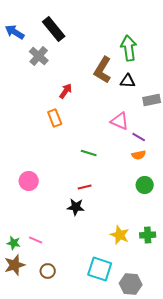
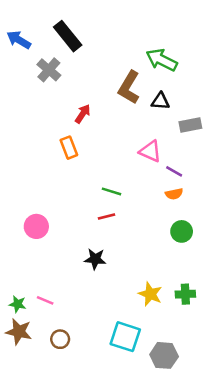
green arrow: (129, 48) -> (162, 60), turned -55
red line: (85, 187) -> (106, 216), moved
brown star: (15, 265) -> (19, 332), turned 30

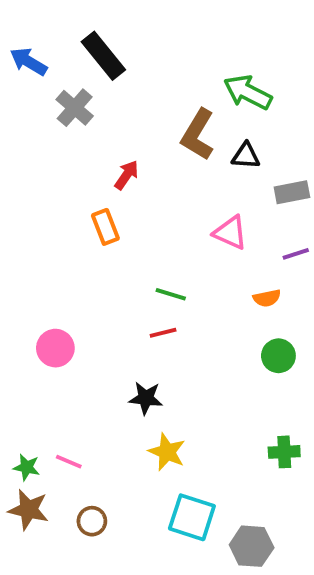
purple line: (174, 171) -> (296, 254), moved, turned -48
yellow star: (150, 294) -> (167, 452), moved

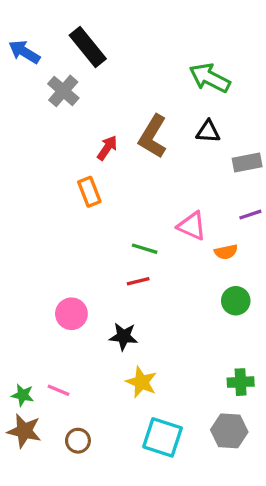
brown L-shape: (198, 135) -> (153, 136), moved
pink triangle: (230, 233) -> (192, 226), moved
pink circle: (55, 348) -> (71, 314), moved
gray hexagon: (252, 546) -> (229, 431), moved

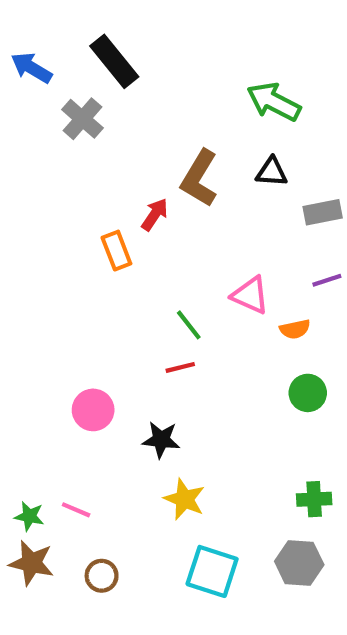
red arrow: (107, 148) -> (155, 214), moved
green line: (145, 249) -> (189, 325), turned 35

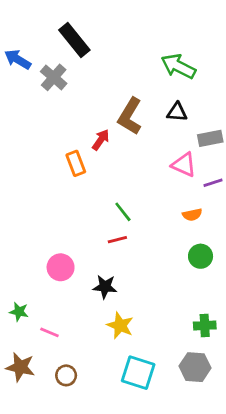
blue arrow: (31, 68) -> (18, 59), moved
pink triangle: (250, 295) -> (184, 165), moved
green star: (29, 516) -> (19, 312), moved

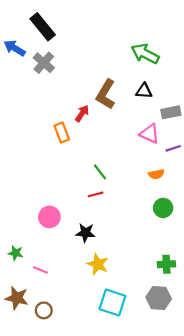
black rectangle: (74, 40) -> (43, 27), moved
brown circle: (66, 375) -> (44, 310), moved

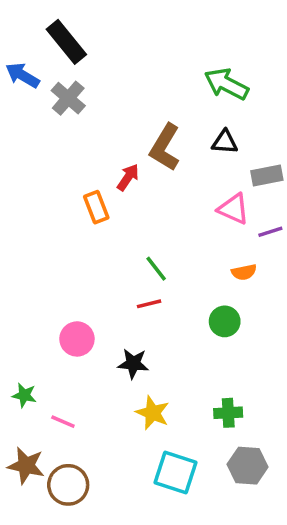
green circle: (163, 208) -> (225, 321), moved
green cross: (166, 264) -> (228, 413), moved
brown circle: (44, 310) -> (68, 485), size x1.5

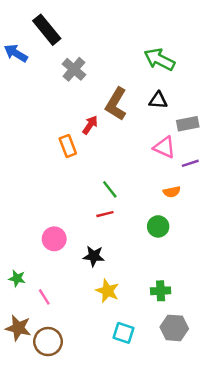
gray cross: (68, 98) -> (74, 69), moved
pink line: (63, 422) -> (44, 297), turned 35
cyan square: (175, 473) -> (123, 333), size x0.7

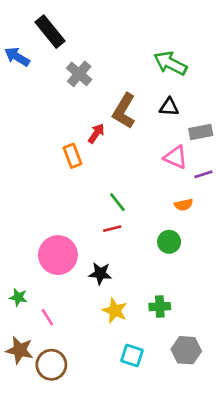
pink circle: (54, 239) -> (58, 255), size x1.5
green cross: (161, 291) -> (160, 307), moved

